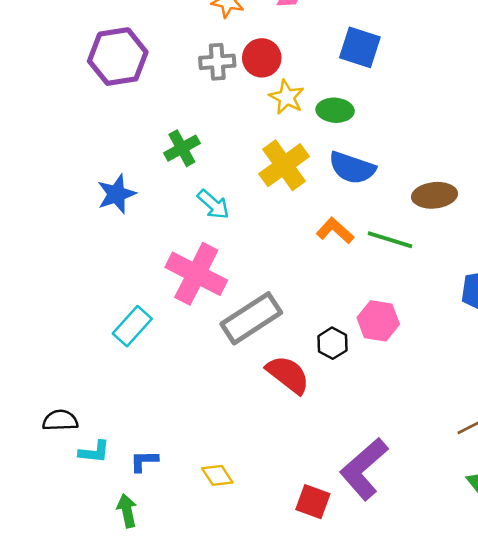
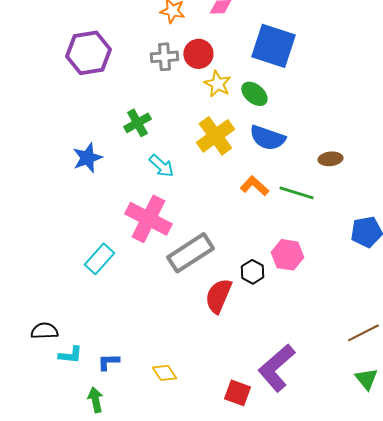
blue square: (360, 47) -> (273, 46), size x1.4
green ellipse: (335, 110) -> (254, 94), turned 36
brown ellipse: (435, 195) -> (330, 159), size x0.7
red semicircle: (288, 375) -> (218, 296), turned -105

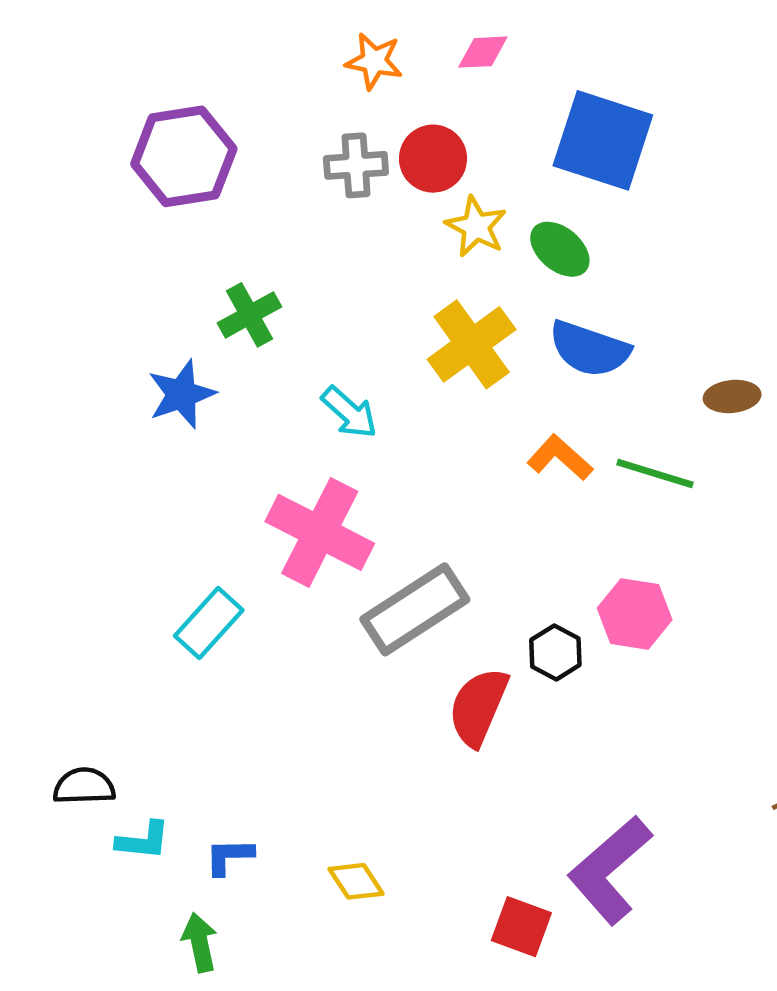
green cross: (137, 123) -> (250, 315), moved

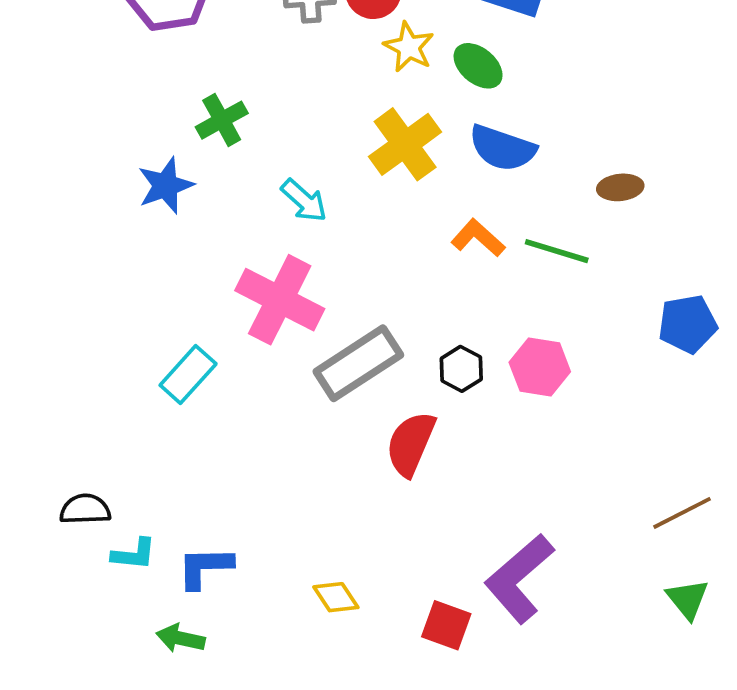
black hexagon: (555, 652) -> (461, 369), moved
blue L-shape: (229, 856) -> (205, 567), size x1.4
yellow diamond: (356, 881) -> (336, 597), moved
green arrow: (200, 942) -> (181, 638), turned -66

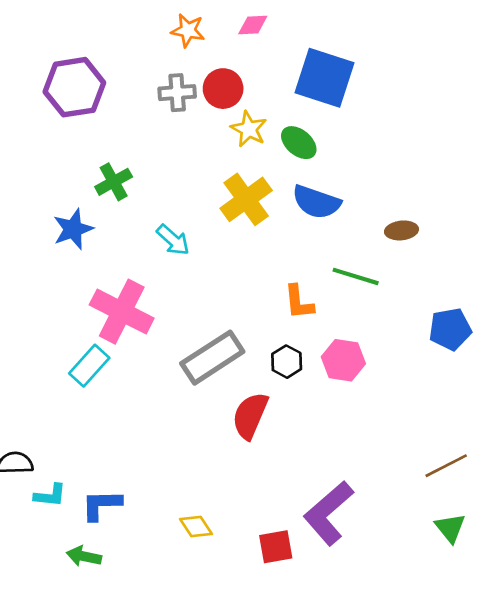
orange L-shape: (478, 238) -> (299, 302), moved, turned -138
pink cross: (280, 300) -> (122, 312), moved
red square: (446, 625) -> (276, 547), turned -30

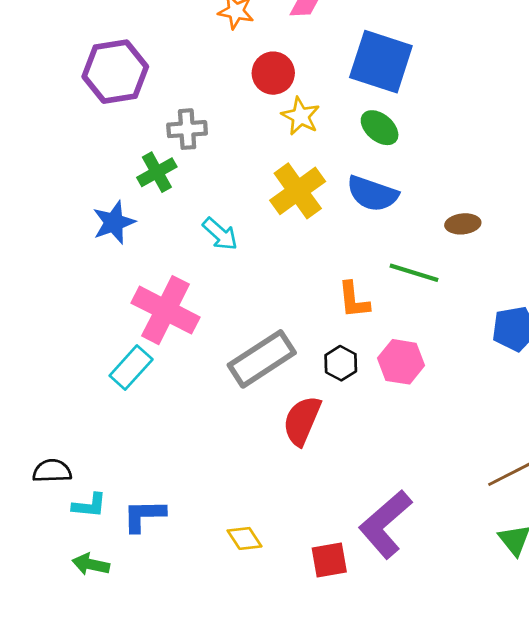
gray cross: (177, 93) -> (187, 129), moved
green ellipse: (299, 143) -> (380, 128), moved
green arrow: (84, 556) -> (91, 564), moved

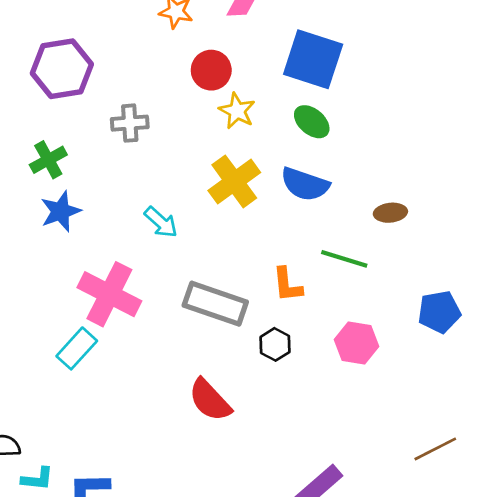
green cross: (157, 172) -> (48, 160), moved
gray rectangle: (262, 359) -> (215, 304), moved, turned 52
pink hexagon: (401, 362) -> (357, 343), moved
red semicircle: (302, 421) -> (210, 400), moved, turned -66

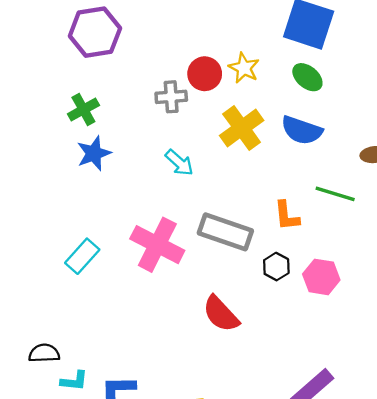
red circle: (211, 70) -> (205, 74), moved
gray cross: (130, 123) -> (171, 97), moved
pink cross: (109, 294) -> (157, 245), moved
pink hexagon: (357, 343) -> (321, 277), moved
cyan rectangle: (77, 348) -> (82, 256), moved

